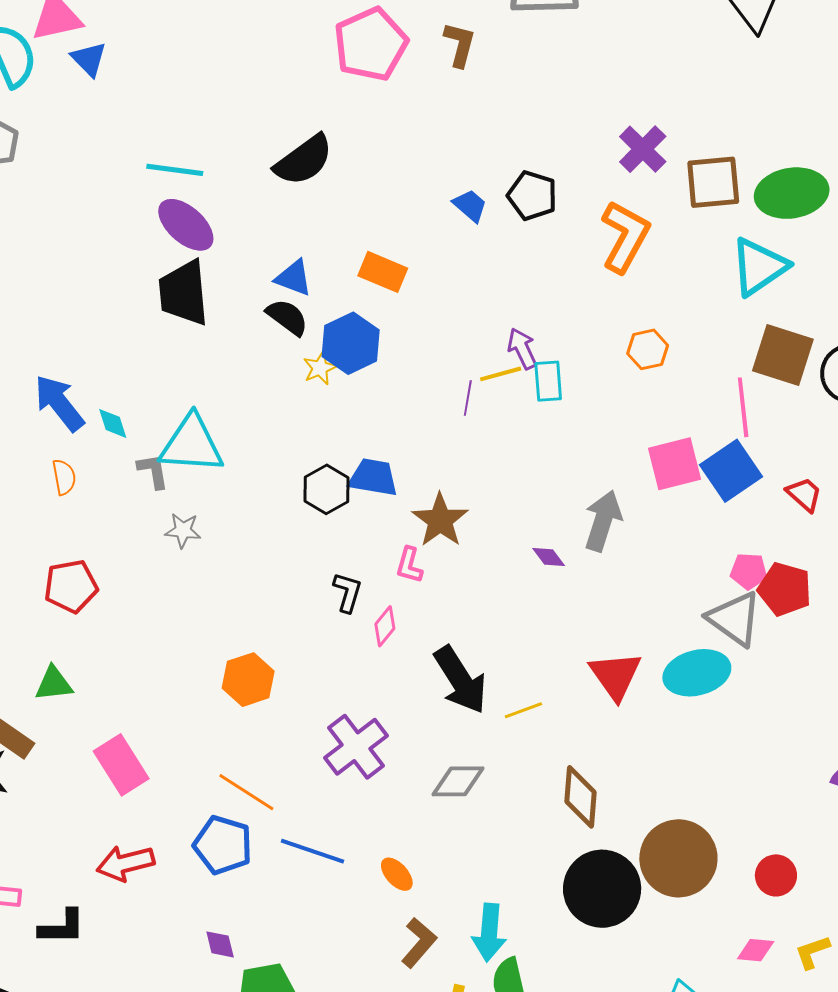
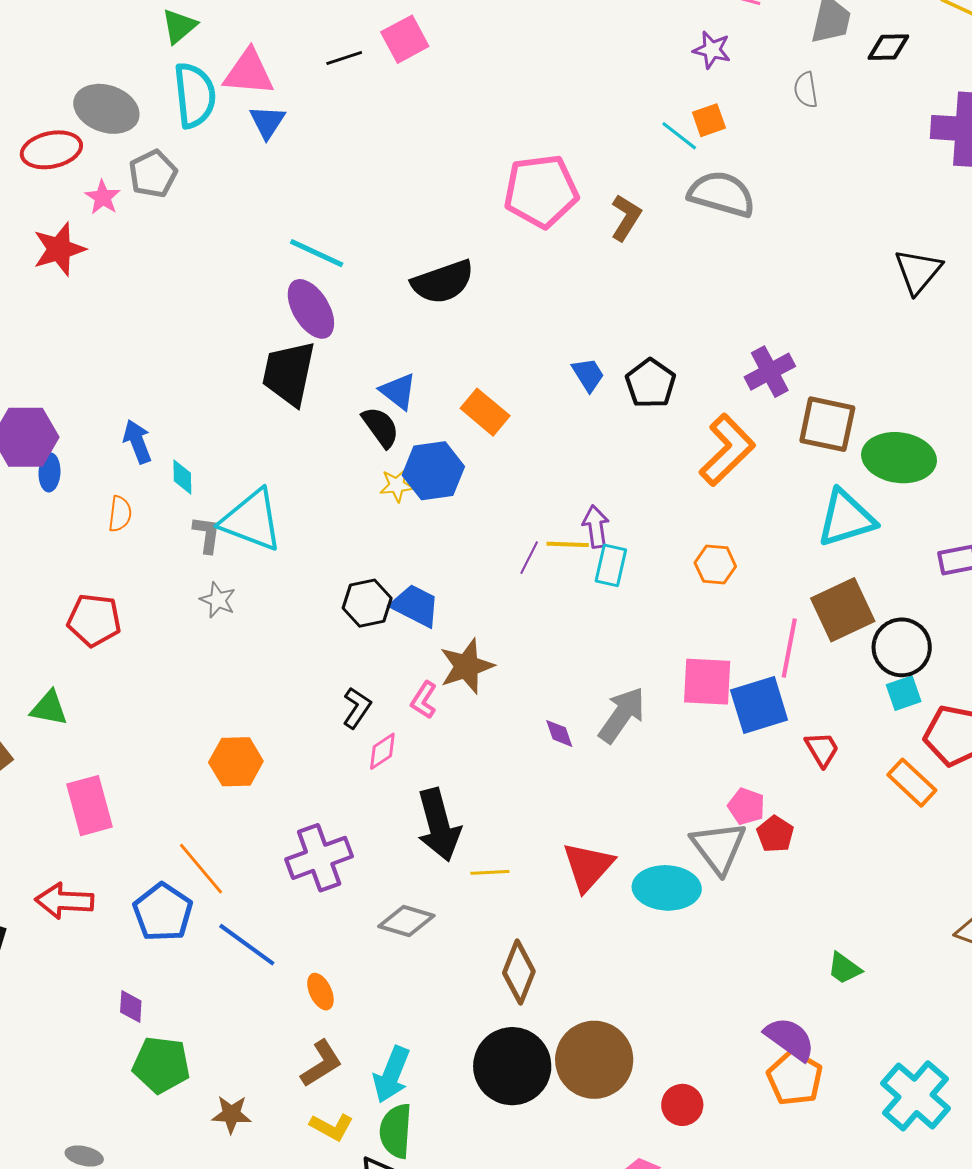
brown square: (783, 355) -> (843, 610), turned 30
blue arrow: (59, 403) -> (137, 442), size x0.7
red pentagon: (785, 589) -> (775, 834), size x0.7

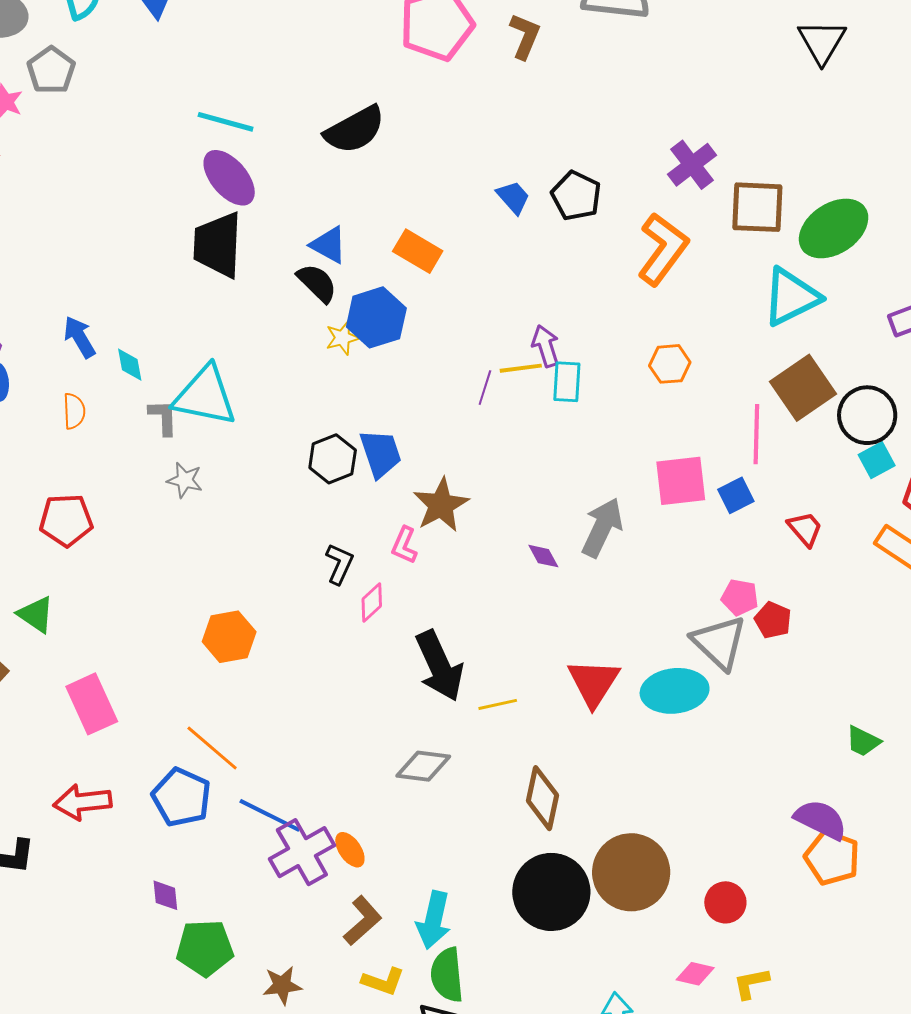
green ellipse: (899, 458) -> (834, 228), turned -32
blue trapezoid: (415, 606) -> (380, 453), turned 54
blue square: (759, 705) -> (736, 495), size x0.6
green triangle: (49, 708) -> (36, 614), turned 33
purple cross: (319, 858) -> (302, 852), moved

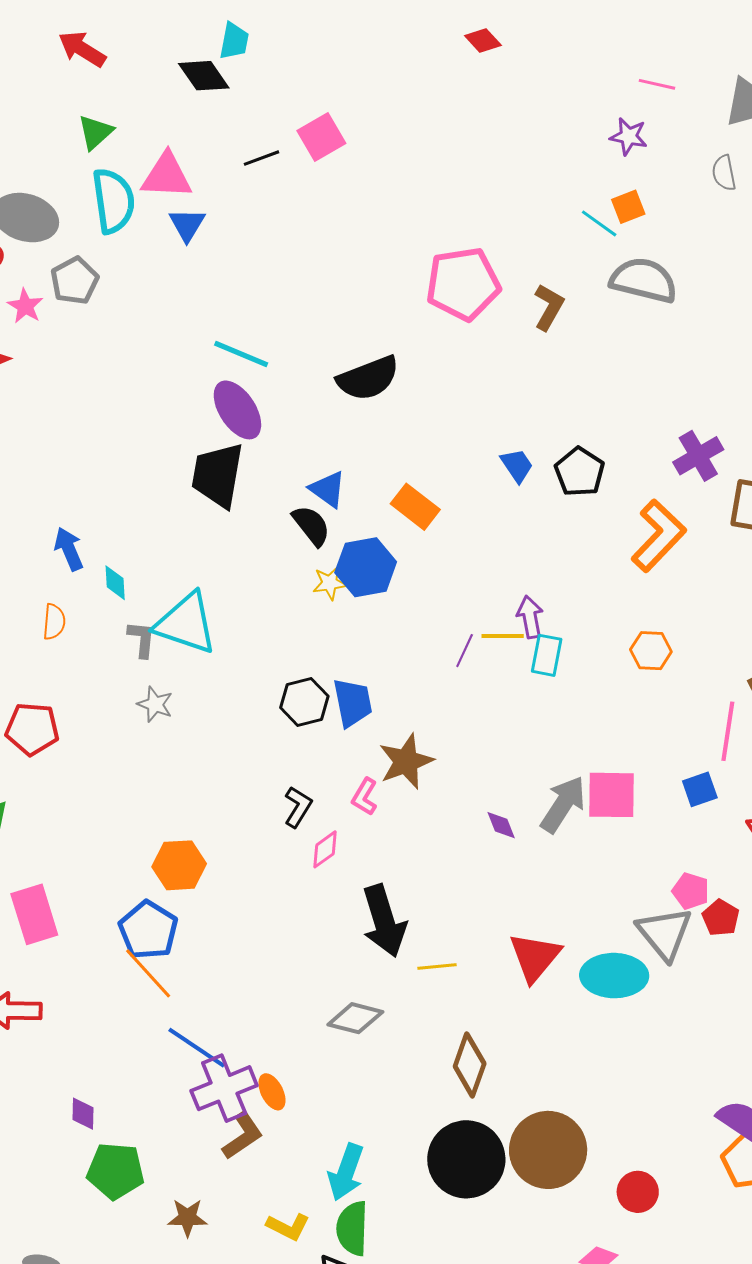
pink square: (681, 481) -> (612, 795), moved
blue pentagon: (181, 797) -> (148, 930), moved
brown L-shape: (363, 921) -> (243, 1136), moved

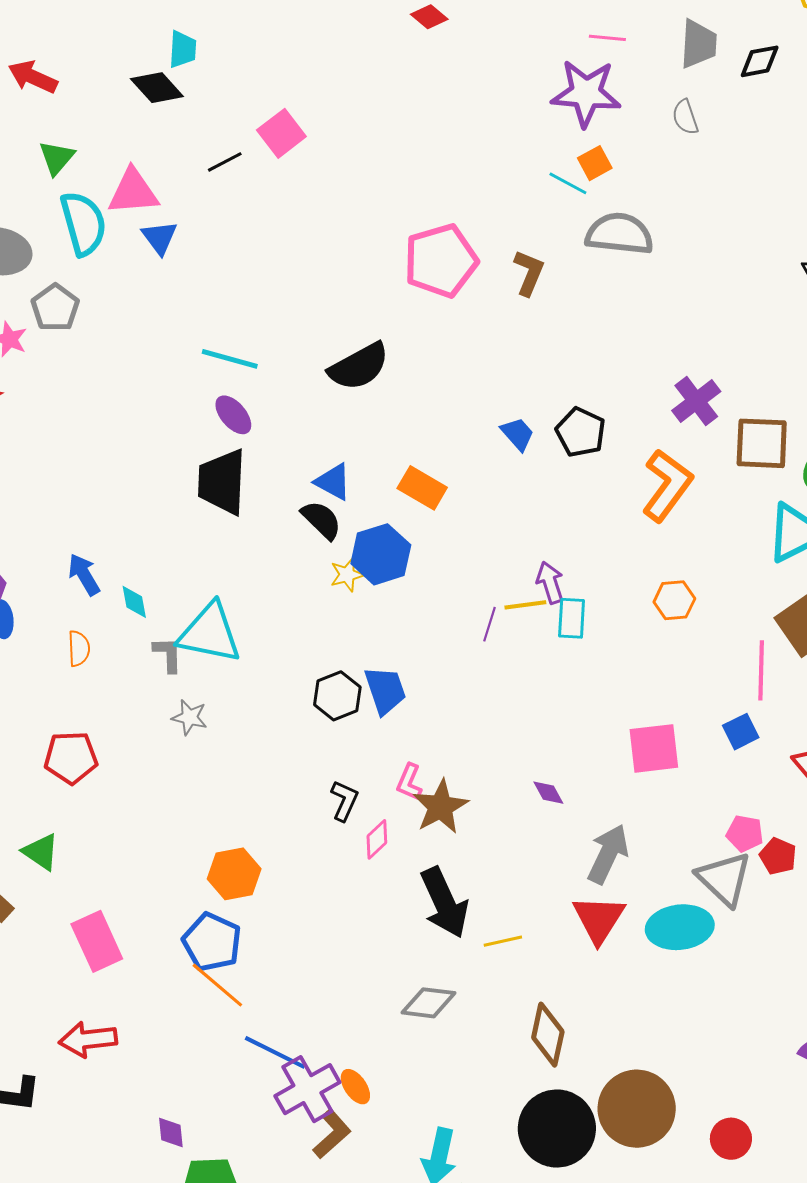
purple star: (629, 136) -> (586, 93), size x1.8
purple ellipse: (237, 410) -> (233, 415), size x0.7
brown star: (406, 761) -> (440, 807), moved
gray arrow: (563, 804) -> (608, 854), moved

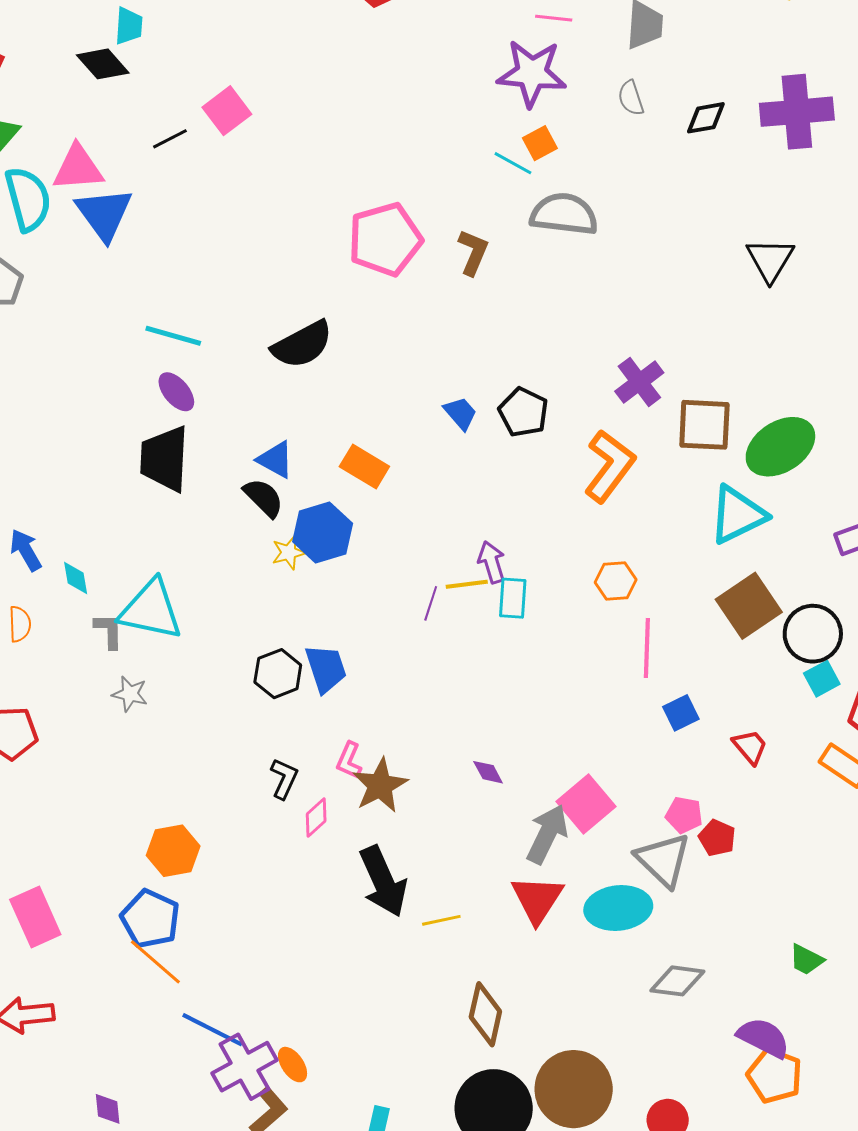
black diamond: (760, 61) -> (706, 118), moved
blue triangle: (160, 238) -> (104, 214), size x1.6
pink line: (761, 670) -> (647, 648), moved
pink square: (654, 748) -> (586, 804), moved, turned -34
gray diamond: (429, 1003) -> (677, 981), moved

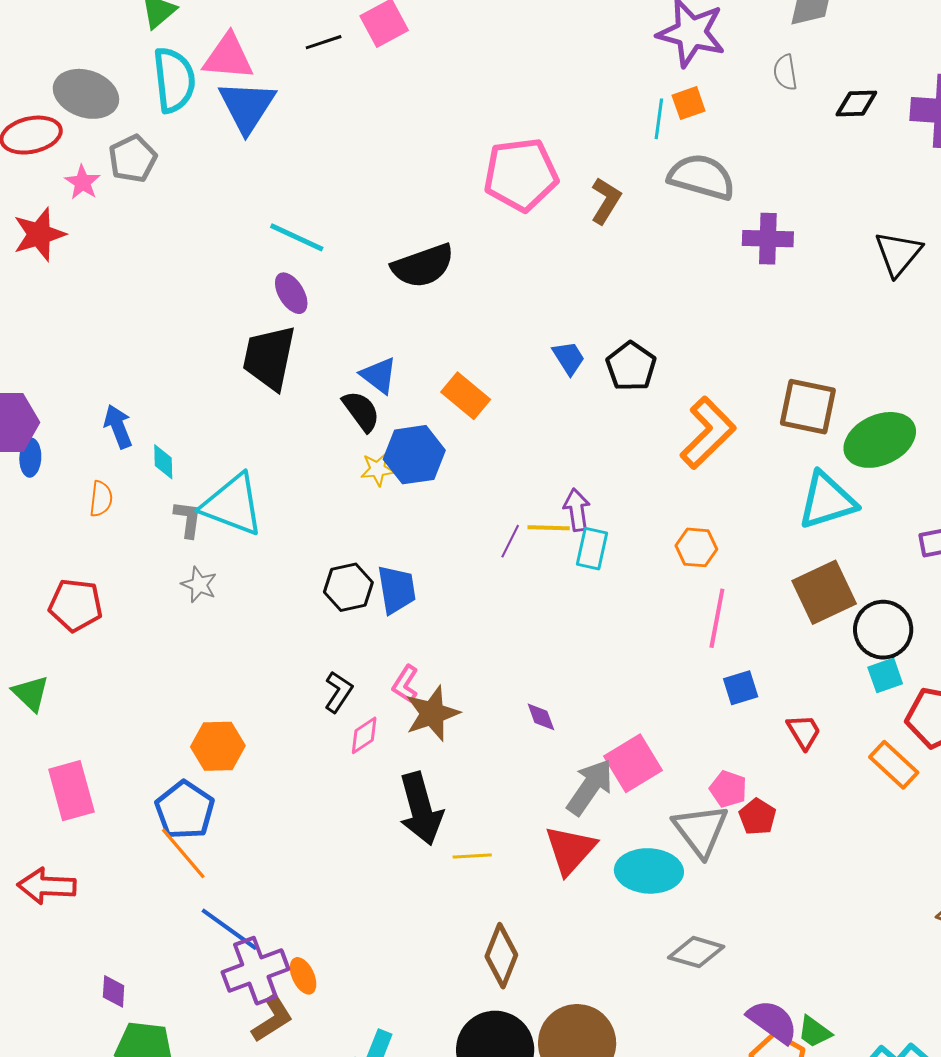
cyan line: (513, 163) -> (659, 119), turned 60
purple cross: (639, 382) -> (768, 239), moved, turned 30
green trapezoid: (806, 960) -> (814, 1032), moved

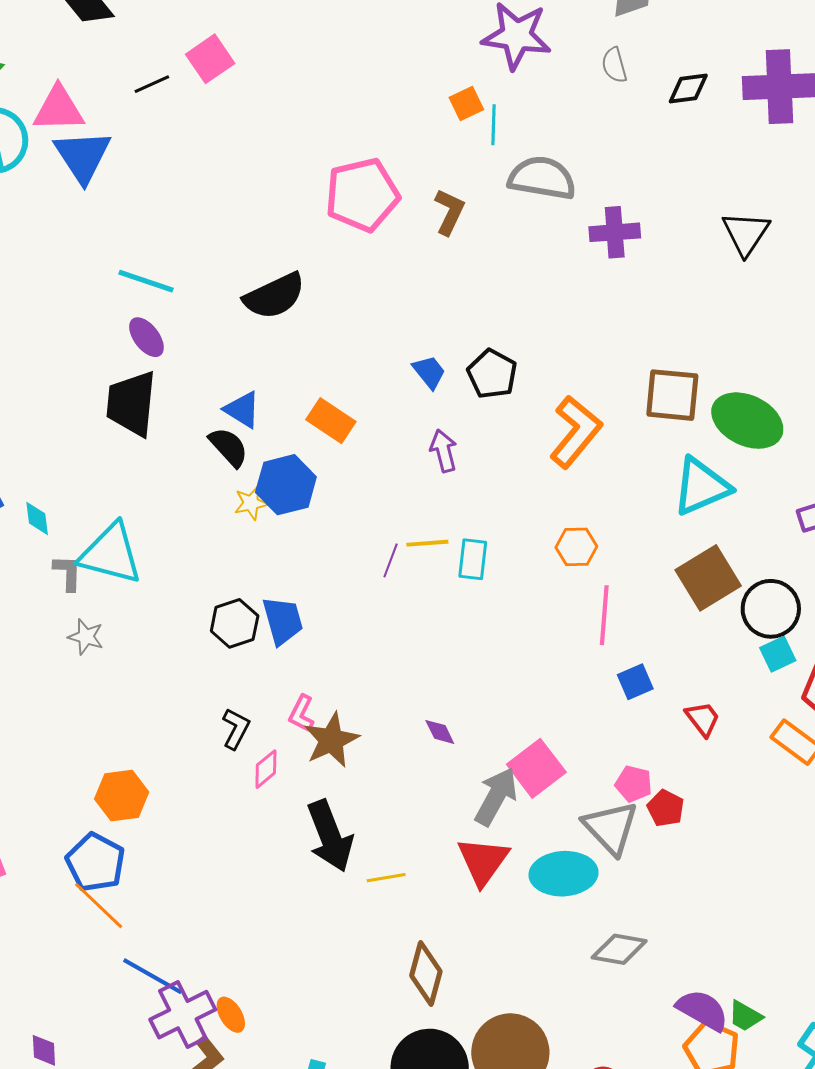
orange square: (689, 103) -> (466, 103), moved
green ellipse: (880, 440) -> (747, 421), turned 56
purple arrow: (577, 510) -> (444, 451), moved

